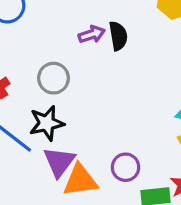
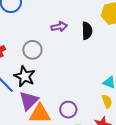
black semicircle: (118, 36) -> (87, 31), moved
black star: (47, 123) -> (25, 76), turned 30

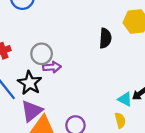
purple arrow: (59, 27) -> (52, 67), moved

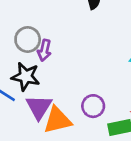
purple arrow: (52, 67) -> (44, 50), turned 126

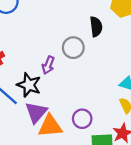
gray circle: (28, 39) -> (73, 48), moved

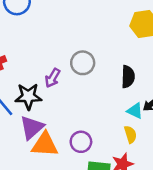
black semicircle: (96, 27) -> (128, 77), moved
black star: (29, 85) -> (28, 96), turned -30

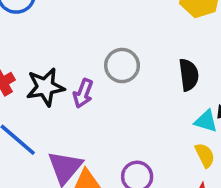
black star: (28, 96) -> (45, 87), moved

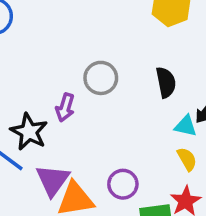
black star: (45, 87) -> (29, 132), moved, turned -30

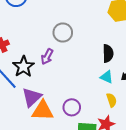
gray circle: (101, 78) -> (63, 33), moved
cyan triangle: (186, 126) -> (107, 77), moved

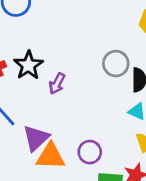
gray circle: (63, 33) -> (116, 64), moved
black star: (23, 67) -> (28, 65), moved

